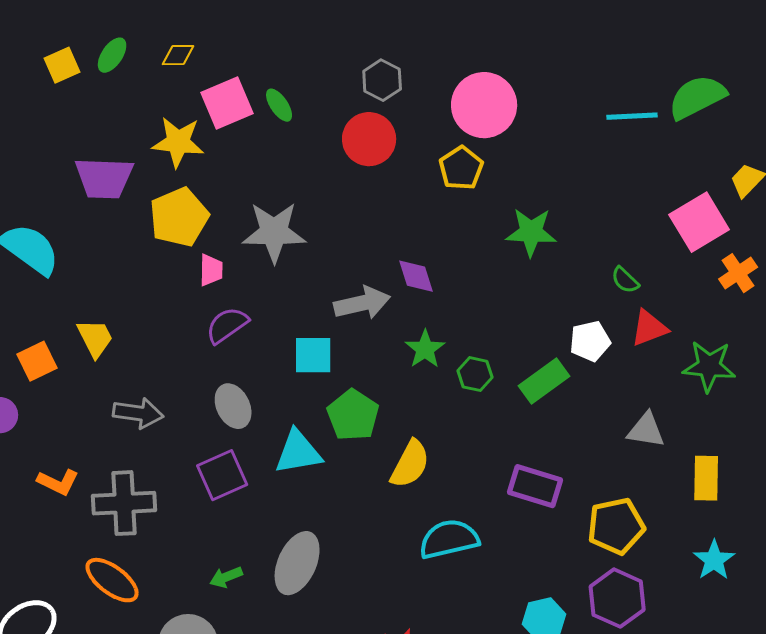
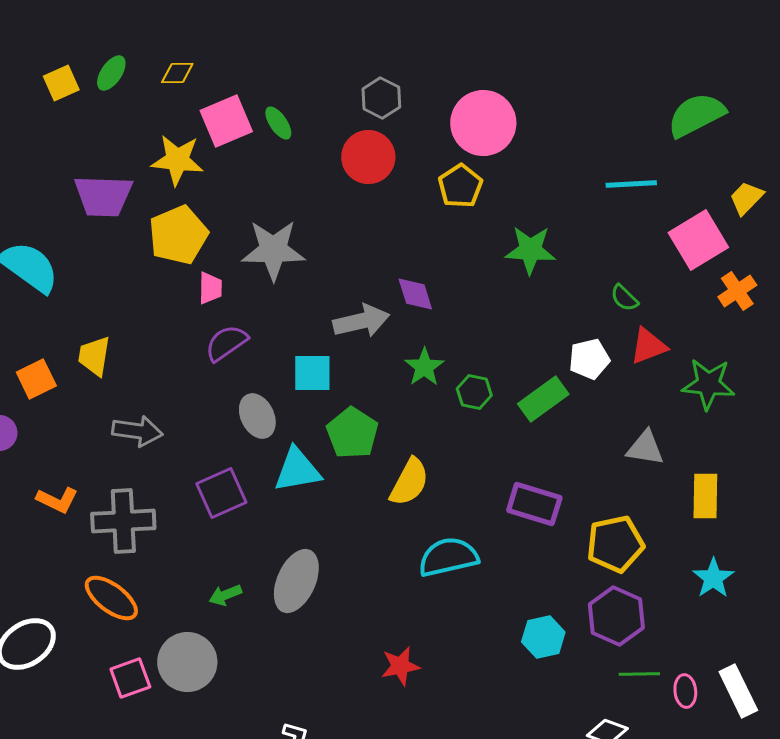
cyan line: (632, 116) -> (631, 184), moved
yellow trapezoid: (95, 338) -> (94, 356), turned -144
gray ellipse: (233, 406) -> (257, 416), moved

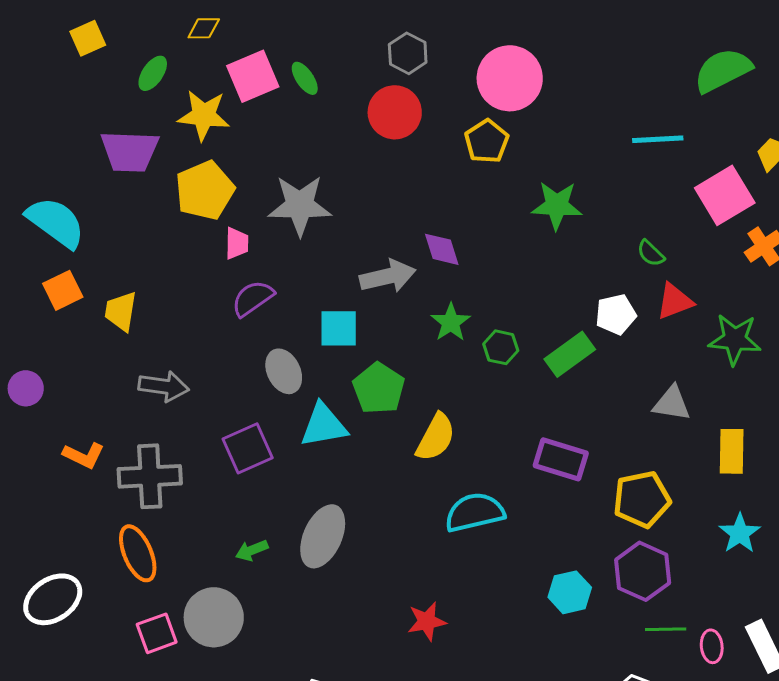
green ellipse: (111, 73) -> (153, 73), moved
orange square: (36, 379) -> (63, 290), moved
orange ellipse: (111, 598) -> (138, 553), turned 30

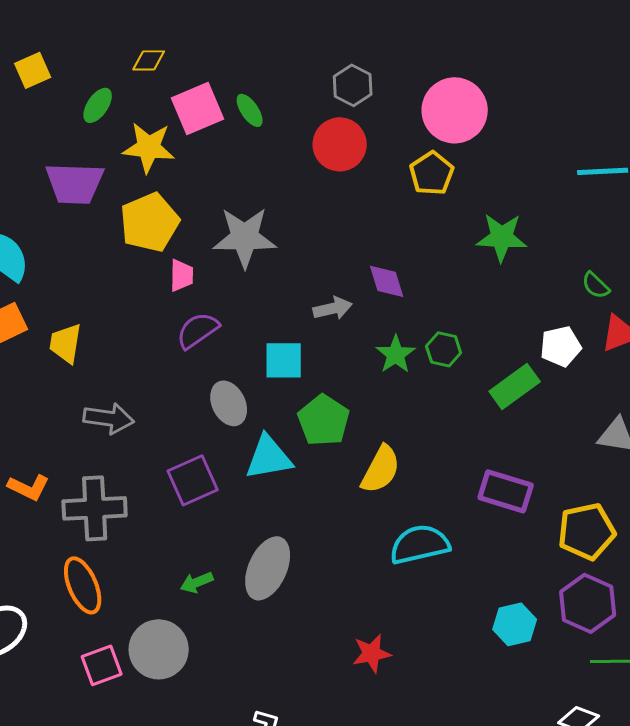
gray arrow: (388, 276) -> (333, 308), size x0.7
green hexagon: (501, 347) -> (444, 349), moved

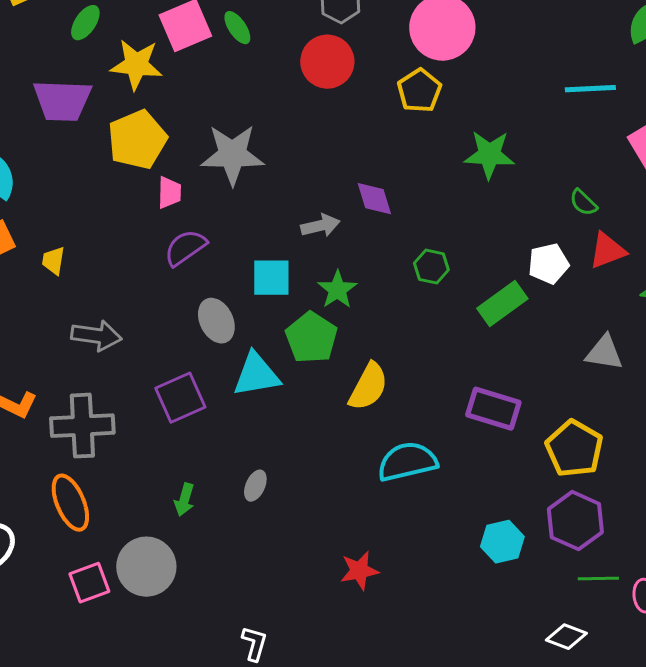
yellow trapezoid: (66, 343) -> (53, 261), size x0.7
green star: (396, 354) -> (337, 290), moved
yellow pentagon: (587, 531) -> (574, 449), turned -30
gray ellipse: (268, 568) -> (255, 486), size x0.5
green arrow: (197, 582) -> (184, 500), turned -52

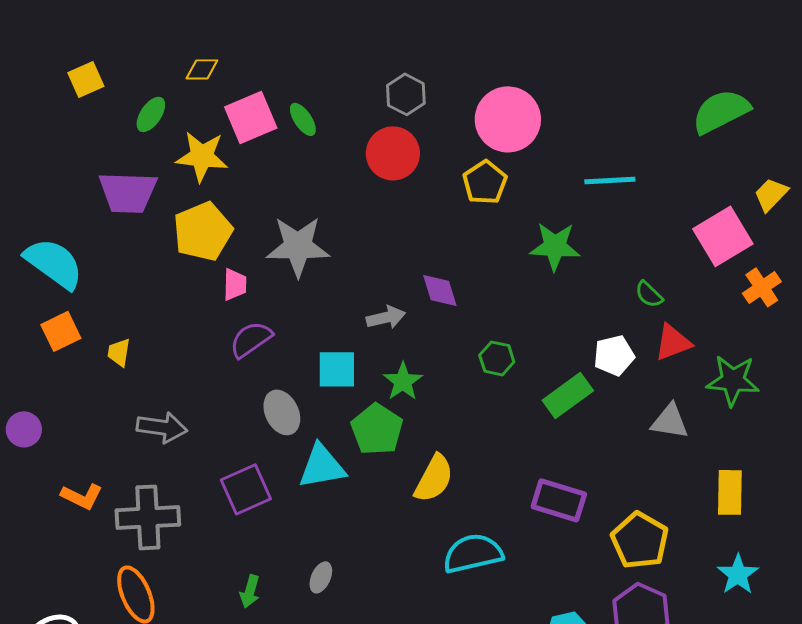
cyan line: (590, 89) -> (610, 180), moved
gray triangle: (604, 353) -> (670, 421), moved

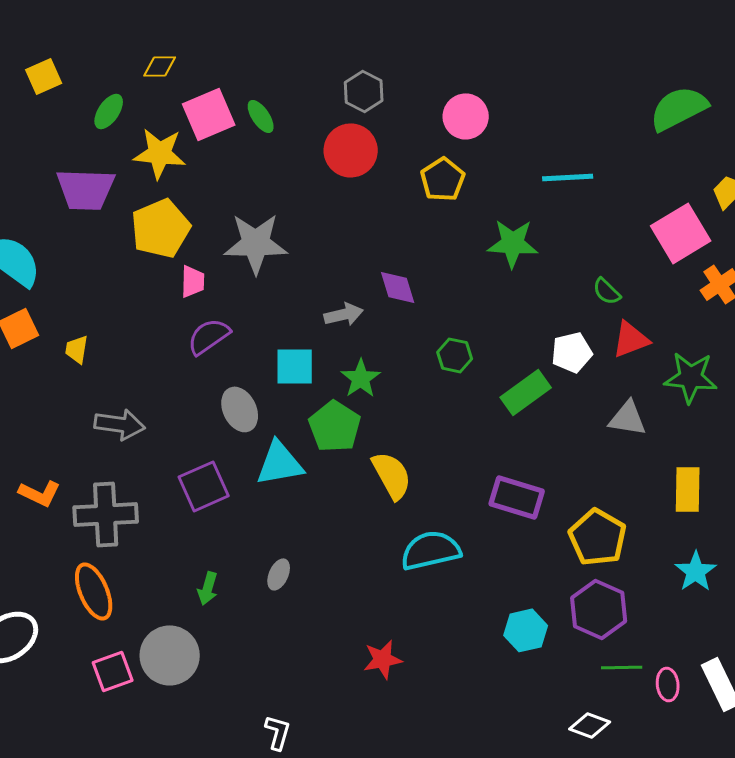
pink circle: (508, 119) -> (466, 116), size x0.7
yellow semicircle: (434, 478) -> (392, 475), turned -57

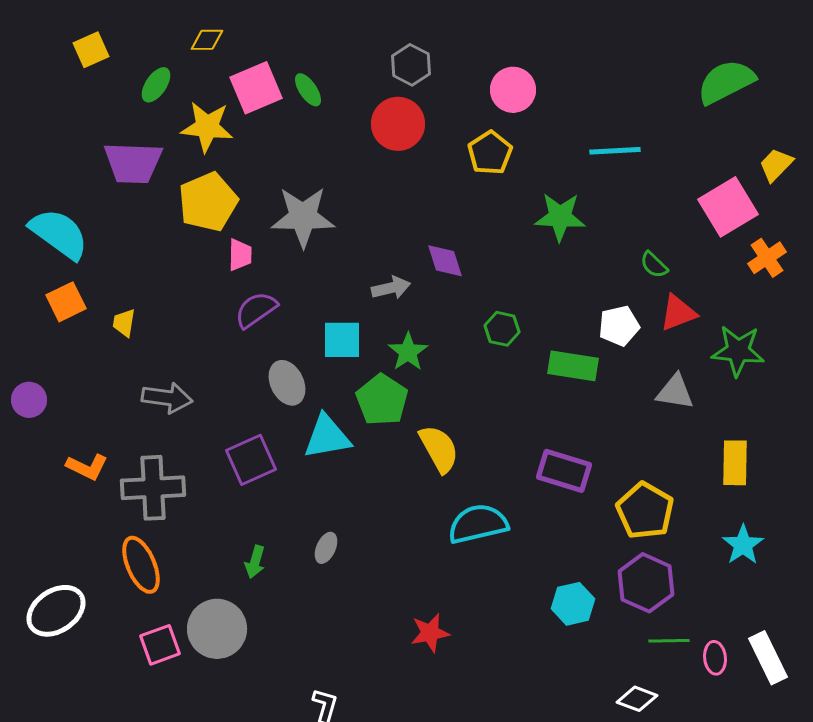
green rectangle: (526, 392) -> (573, 366), turned 45

